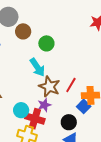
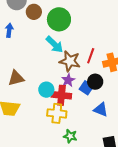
green circle: (46, 43) -> (59, 19), size x1.5
blue square: (84, 106) -> (86, 88), moved
black circle: (69, 122) -> (95, 82), moved

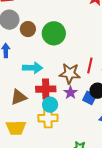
cyan arrow: (54, 44) -> (33, 68), moved, turned -36
red cross: (61, 95) -> (46, 89), moved
yellow cross: (57, 113) -> (48, 118), moved

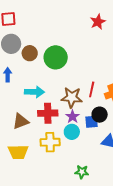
blue square: (89, 98) -> (92, 122), turned -32
cyan circle: (50, 105) -> (72, 132), moved

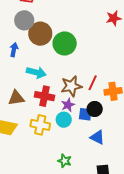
brown circle: (30, 53) -> (40, 34), size x1.5
brown star: (72, 97) -> (71, 86), turned -30

